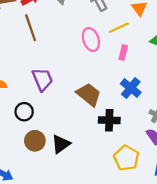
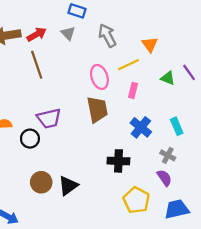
purple trapezoid: (42, 79) -> (49, 118), turned 100
brown trapezoid: (89, 94) -> (97, 109), moved, turned 40
black circle: (24, 112) -> (30, 139), moved

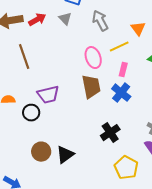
brown line: (37, 65) -> (24, 57), moved
blue cross: (141, 127) -> (121, 93), moved
black cross: (118, 161) -> (110, 133), turned -36

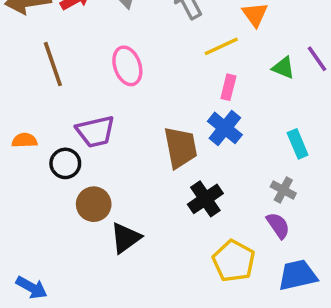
pink ellipse: (93, 58) -> (127, 66), moved
brown trapezoid: (91, 87) -> (181, 147), moved
brown circle: (41, 152) -> (94, 204), moved

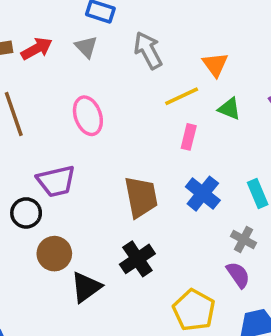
green triangle: (283, 68) -> (229, 109), moved
blue cross: (225, 128) -> (203, 194), moved
black cross: (205, 199) -> (137, 259), moved

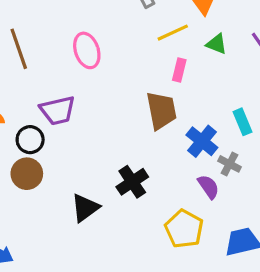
blue cross: (203, 194) -> (202, 141), moved
brown trapezoid: (141, 197) -> (161, 110), moved
brown circle: (54, 254) -> (27, 174), moved
purple semicircle: (238, 275) -> (208, 187), moved

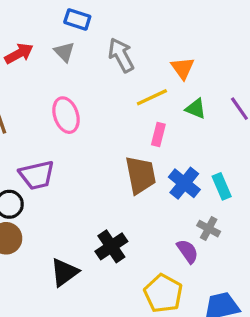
blue cross: (202, 141) -> (184, 183), moved

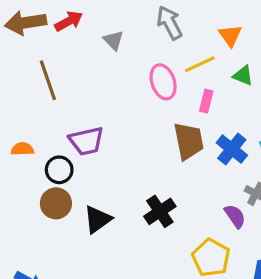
gray triangle: (64, 52) -> (114, 40), moved
pink ellipse: (66, 115) -> (163, 82), moved
black triangle: (64, 272) -> (98, 219), moved

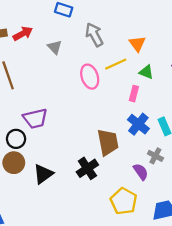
pink rectangle: (206, 101) -> (134, 94), moved
brown trapezoid: (189, 141) -> (108, 142), moved

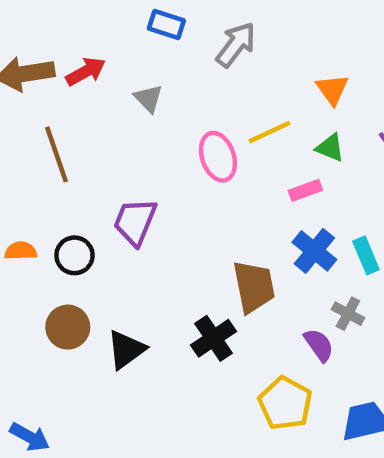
gray arrow: (94, 35) -> (236, 45), moved, turned 65
orange triangle: (137, 44) -> (332, 89), moved
pink rectangle: (134, 94) -> (305, 190), turned 56
purple trapezoid: (35, 118) -> (135, 222), moved, turned 125
black circle: (16, 139) -> (74, 255), moved

